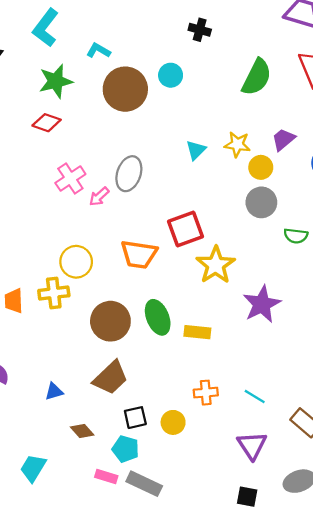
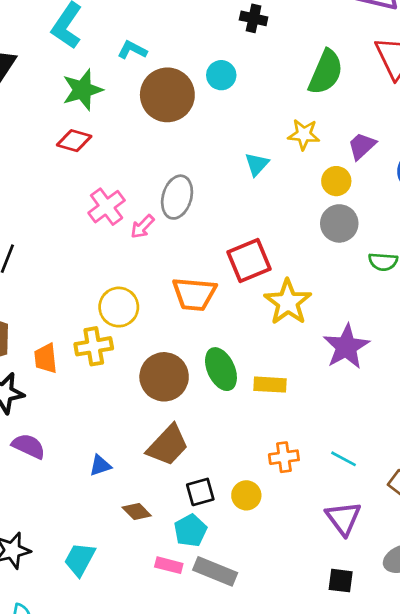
yellow star: (237, 144) -> (304, 134), moved
cyan pentagon: (125, 449) -> (190, 531), turned 30

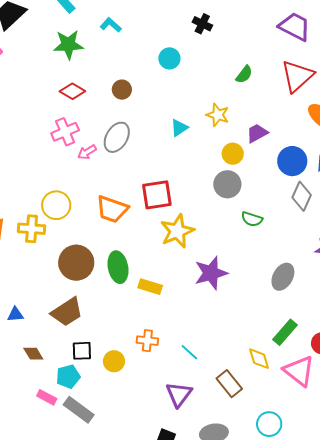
green semicircle: (326, 72) -> (244, 74), size x0.6
brown circle: (167, 95) -> (122, 90), moved, size x0.5
red diamond: (74, 141) -> (72, 91), moved

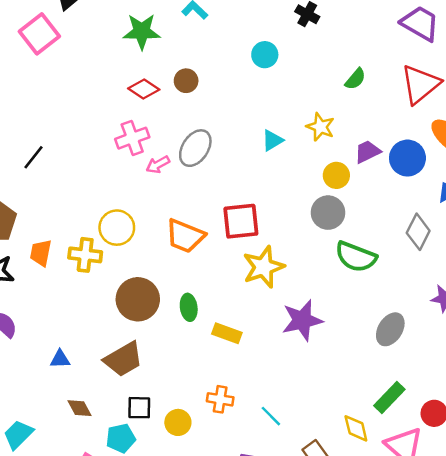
brown circle: (122, 90) -> (186, 81), moved
blue circle: (292, 161) -> (407, 158), moved
green semicircle: (252, 219) -> (356, 257), size x1.6
green ellipse: (118, 267) -> (189, 307), size x0.7

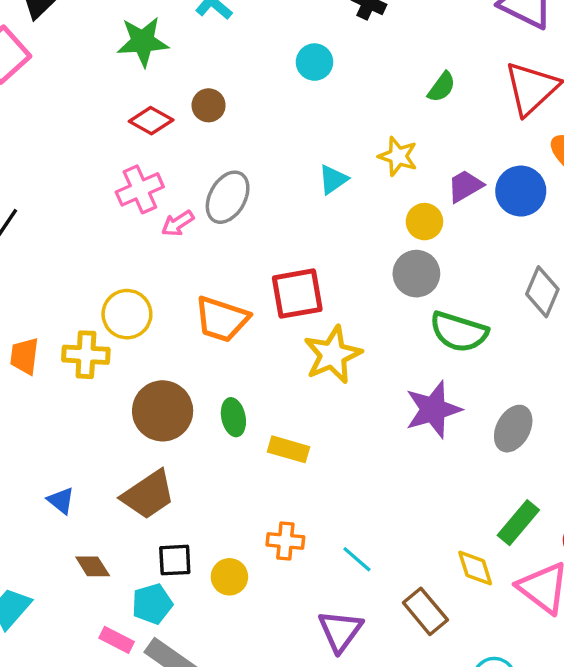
purple star: (302, 320) -> (433, 410), moved
blue triangle: (60, 359) -> (61, 501), turned 45

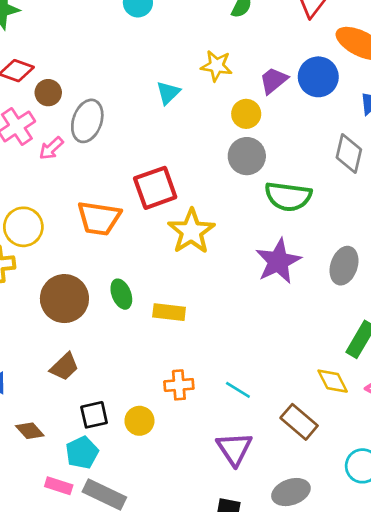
brown circle: (209, 105) -> (48, 93), moved
brown trapezoid: (148, 495) -> (64, 367), size x0.7

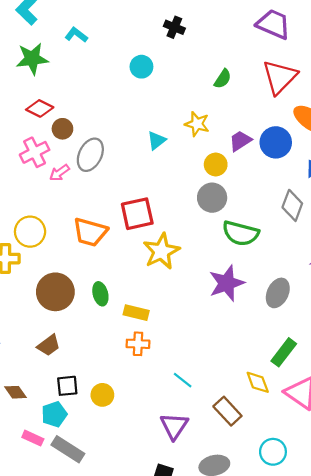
orange cross: (179, 385) -> (138, 344), moved

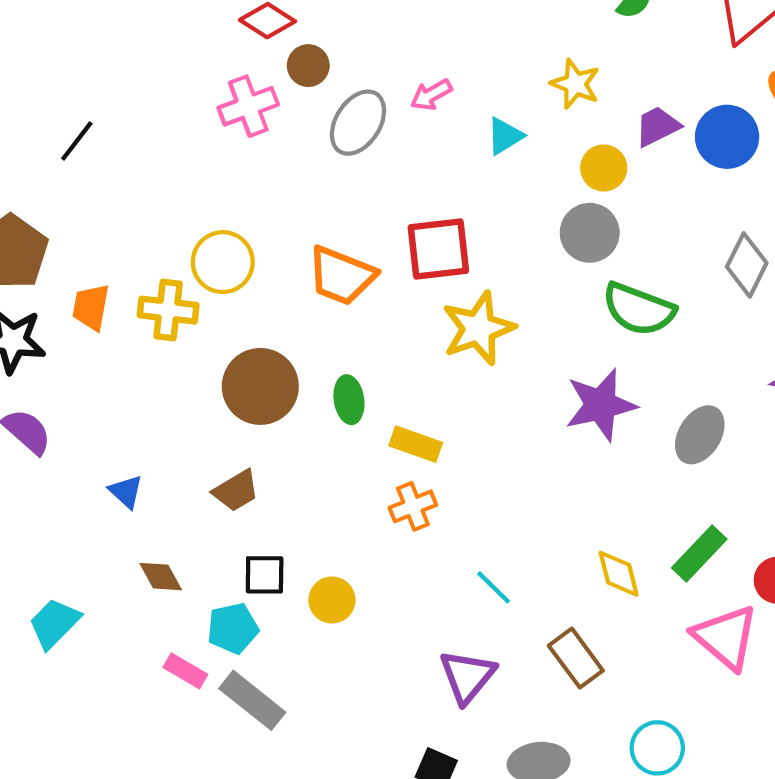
cyan triangle: (157, 140) -> (505, 136), moved
pink arrow: (59, 173) -> (431, 95), moved
orange cross: (138, 344) -> (413, 506), turned -30
yellow diamond: (258, 382) -> (619, 574), moved

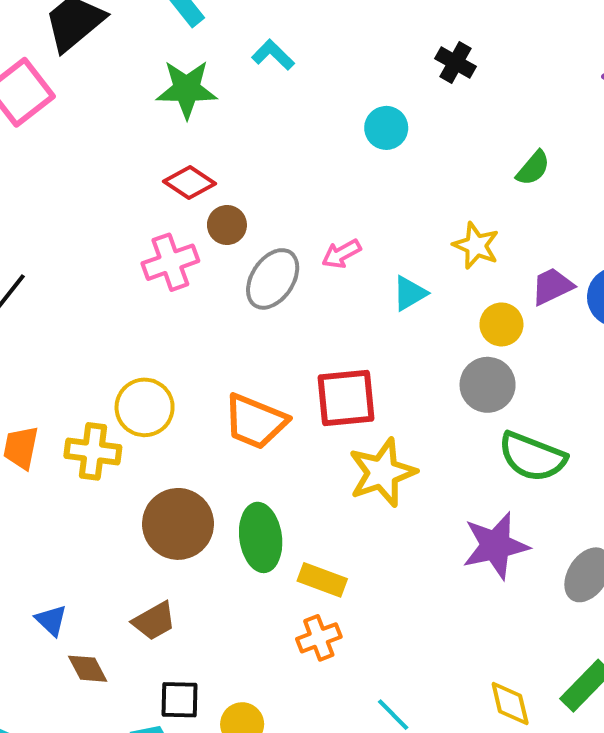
green ellipse: (349, 400) -> (261, 537), size x1.5
brown diamond: (161, 577) -> (88, 669), moved

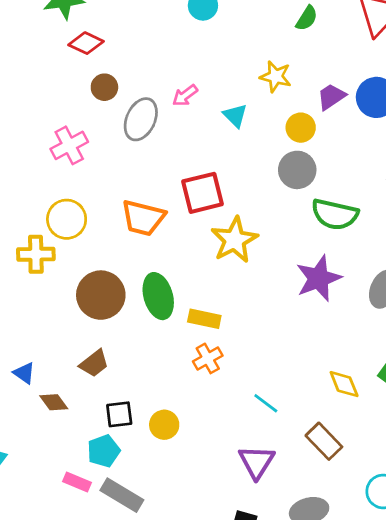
red diamond: (189, 183) -> (86, 43), moved
pink cross: (170, 262) -> (69, 145), moved
cyan triangle: (410, 293) -> (235, 115), turned -36

